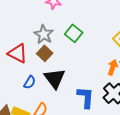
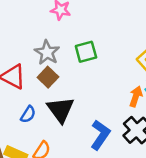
green square: (74, 33) -> (86, 52), turned 36
blue L-shape: (86, 97) -> (100, 135), turned 30

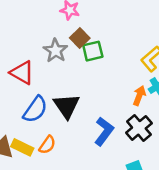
brown square: (48, 77) -> (80, 38), moved
blue semicircle: (28, 114) -> (35, 109), size x1.6

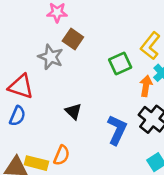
green square: (93, 51) -> (120, 63), moved
black triangle: (67, 106) -> (73, 111), size x0.6
blue semicircle: (35, 109) -> (17, 116), moved, size x0.7

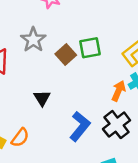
brown square: (73, 39) -> (66, 55), moved
green square: (120, 63) -> (90, 48), moved

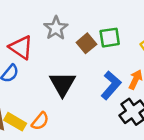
black triangle: (42, 98) -> (62, 84), size x1.6
blue L-shape: (80, 126) -> (111, 85), moved

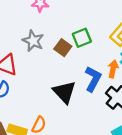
black triangle: (62, 84) -> (64, 92), moved

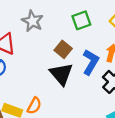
brown square: (63, 48) -> (63, 49), moved

